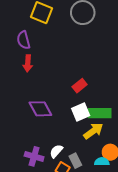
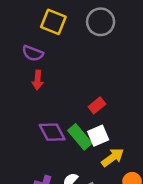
purple semicircle: (23, 40) -> (33, 53), turned -54
green rectangle: (100, 113) -> (80, 137), moved, turned 50

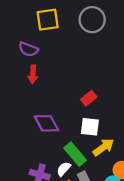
yellow square: (53, 22) -> (48, 20), turned -30
white square: (98, 136) -> (90, 127), turned 30
green rectangle: (80, 137) -> (75, 154), moved

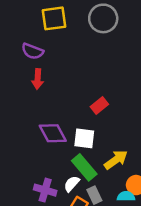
white square: (90, 127) -> (84, 138), moved

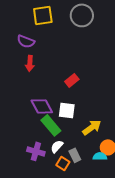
red rectangle: (99, 105) -> (72, 80), moved
green rectangle: (84, 167) -> (51, 125), moved

